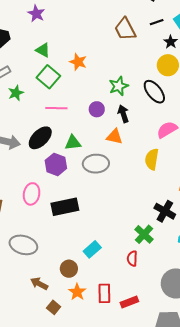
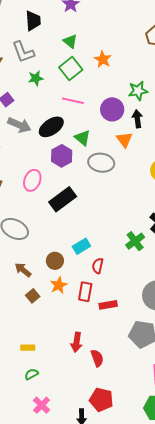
purple circle: (97, 109) -> (112, 109), size x1.5
orange triangle: (114, 137) -> (124, 140), turned 30
green triangle: (73, 143) -> (82, 138), turned 36
black rectangle: (65, 207) -> (63, 199), turned -36
red semicircle: (132, 259) -> (98, 266), moved

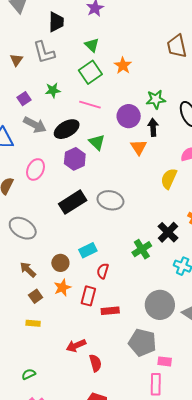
green star: (36, 78) -> (53, 90), moved
gray ellipse: (101, 163) -> (110, 200), moved
pink ellipse: (32, 180) -> (36, 169), moved
red arrow: (77, 342) -> (76, 346), turned 54
yellow rectangle: (28, 348) -> (33, 323), moved

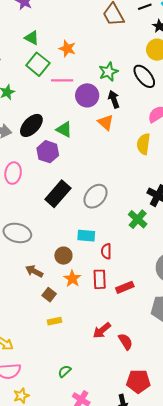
pink line: (90, 105) -> (62, 80), moved
gray ellipse: (110, 200) -> (95, 196), moved, turned -45
cyan rectangle: (88, 250) -> (86, 236), turned 48

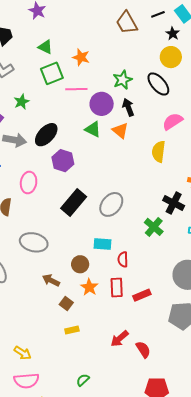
green square: (38, 64) -> (52, 73), turned 30
green triangle: (64, 130) -> (93, 129), moved

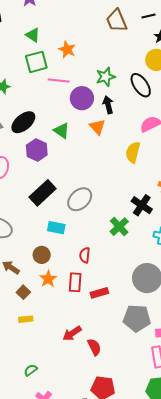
green triangle: (93, 129) -> (61, 131), moved
cyan rectangle: (103, 244) -> (56, 228), moved

